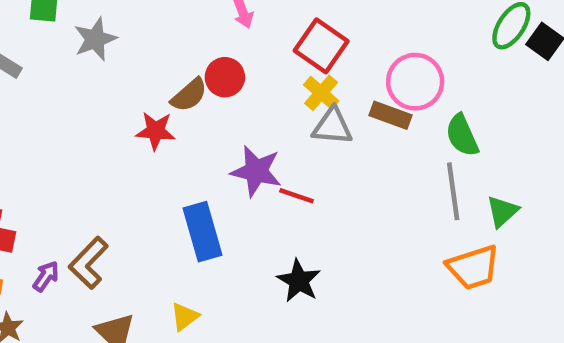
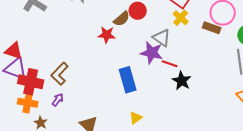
gray triangle: (332, 126) -> (162, 38), moved, turned 30
brown L-shape: (88, 263) -> (60, 74), moved
black star: (299, 281) -> (182, 81), moved
yellow triangle: (185, 317) -> (136, 118), moved

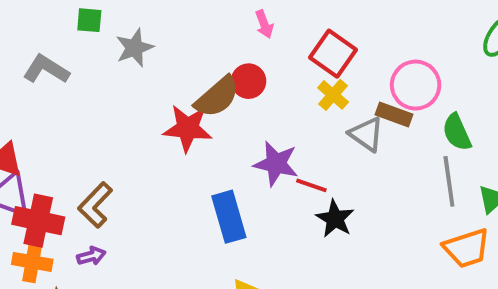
brown semicircle: (122, 19) -> (217, 97), size x1.4
red star: (107, 35) -> (188, 128), size x1.4
gray triangle: (162, 38) -> (366, 134), moved
purple arrow: (58, 100) -> (91, 256), turned 40

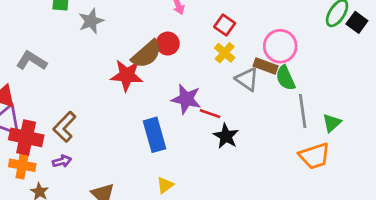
red square: (333, 54) -> (225, 25), size x0.7
gray L-shape: (46, 69) -> (31, 61), moved
green semicircle: (457, 132) -> (285, 78), moved

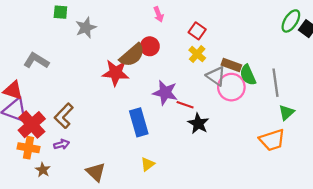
pink circle: (280, 46) -> (231, 87), moved
gray line: (303, 111) -> (275, 83), moved
red cross: (26, 137) -> (32, 125), turned 36

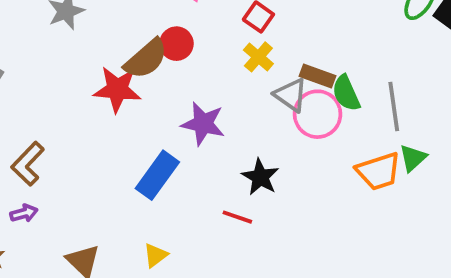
red line: (185, 105) -> (237, 217), moved
blue rectangle: (139, 122) -> (157, 175), turned 52
orange trapezoid: (272, 140) -> (379, 171), moved
yellow triangle: (148, 164) -> (155, 255), moved

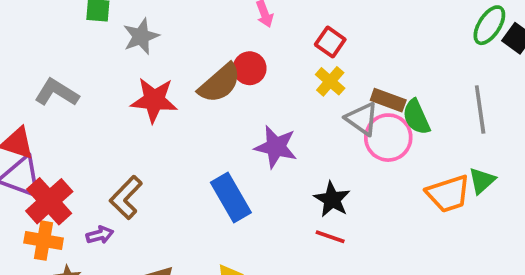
red star: (117, 89) -> (154, 100), moved
gray line: (394, 107) -> (480, 109), moved
brown L-shape: (28, 164) -> (126, 197), moved
blue rectangle: (157, 175) -> (231, 197), turned -66
red line: (237, 217) -> (330, 237), moved

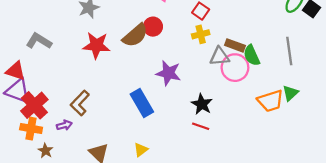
yellow cross: (330, 81) -> (201, 34), turned 35
gray triangle: (362, 119) -> (219, 56), turned -40

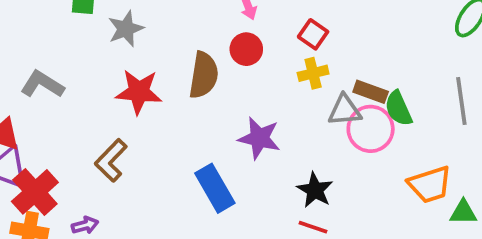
red circle: (153, 27) -> (246, 49), moved
brown semicircle: (135, 35) -> (204, 75), turned -40
green triangle: (290, 93) -> (463, 212), moved, turned 42
brown L-shape: (80, 103) -> (111, 160), moved

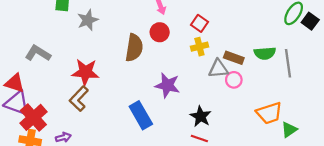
red star: (139, 92) -> (85, 72), moved
green semicircle: (398, 108) -> (265, 53), moved, turned -70
pink circle: (371, 129) -> (234, 80), size x0.6
green triangle: (463, 212) -> (289, 130), turned -35

